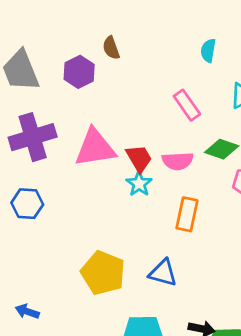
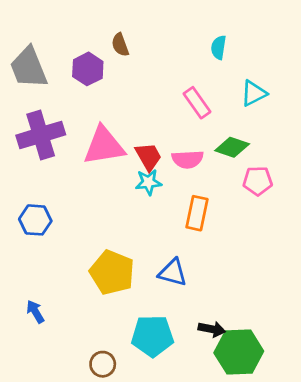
cyan star: (139, 184) -> (148, 182), turned 30
blue hexagon: (27, 204) -> (35, 220), moved
blue arrow: (27, 311) -> (35, 312), turned 40

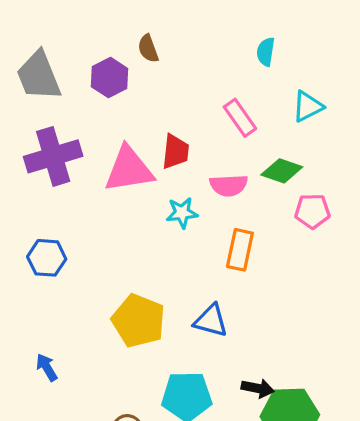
red trapezoid: (148, 157) -> (176, 152), moved, turned 36

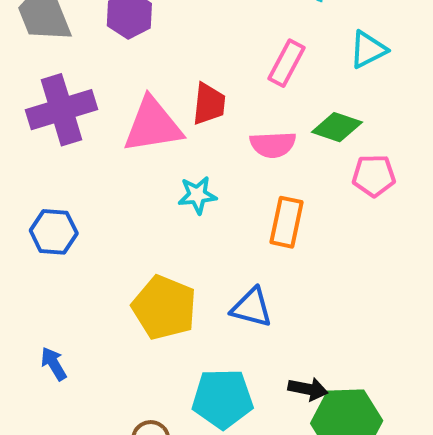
pink rectangle: (240, 118) -> (287, 63), turned 63
cyan star: (182, 213) -> (197, 195), moved

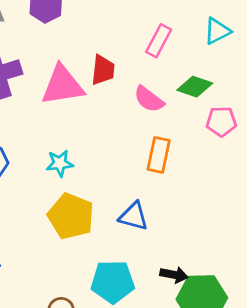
pink semicircle: (273, 145) -> (149, 99), turned 40
cyan star: (197, 195) -> (60, 163), moved

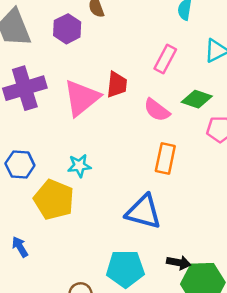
pink triangle: (63, 85) -> (82, 98), turned -30
yellow pentagon: (71, 216) -> (54, 200), moved
blue triangle: (134, 216) -> (144, 212), size x1.4

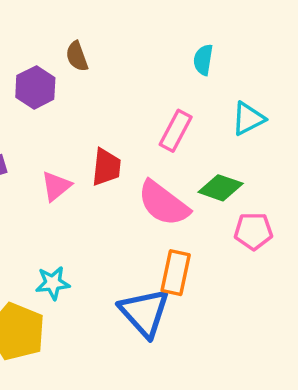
pink triangle: (82, 98) -> (56, 186), size x0.6
pink semicircle: (157, 110) -> (163, 203), size x1.4
blue triangle: (144, 212) -> (144, 312), moved, turned 33

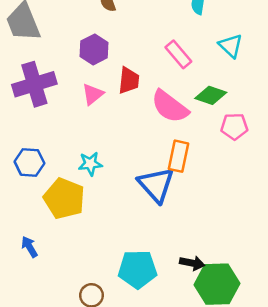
purple hexagon: (35, 87) -> (94, 49), moved
cyan triangle: (248, 119) -> (231, 46), turned -50
pink rectangle: (176, 131) -> (178, 54), turned -68

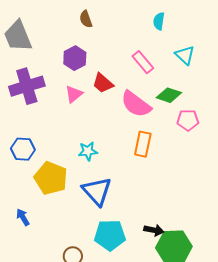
red trapezoid: (129, 80) -> (103, 83), turned 125
cyan star: (90, 164) -> (88, 151), moved
blue triangle: (156, 185) -> (97, 191), moved

